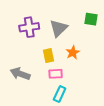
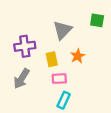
purple cross: (29, 27) -> (25, 46), moved
gray arrow: (20, 74) -> (22, 79), turned -78

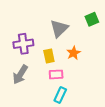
green square: (97, 20) -> (92, 19), turned -32

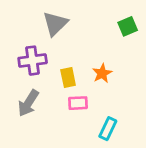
gray triangle: (59, 28) -> (55, 24), moved
cyan rectangle: (60, 95) -> (108, 129), moved

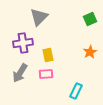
orange star: (102, 73) -> (90, 52), moved
pink rectangle: (78, 103) -> (46, 74), moved

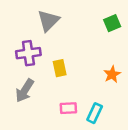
orange star: (90, 52) -> (112, 74), moved
pink rectangle: (46, 74) -> (68, 108), moved

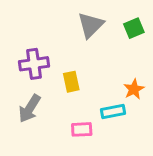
gray triangle: (48, 21) -> (91, 25), moved
cyan rectangle: (95, 113) -> (113, 112), moved, turned 54

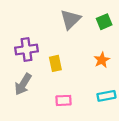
orange star: (134, 89) -> (102, 60), moved
cyan rectangle: (113, 112) -> (106, 96), moved

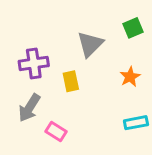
gray triangle: (71, 19) -> (90, 44), moved
pink rectangle: (64, 100) -> (56, 132), moved, turned 35

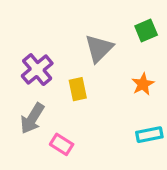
purple cross: (34, 63) -> (37, 70), turned -32

